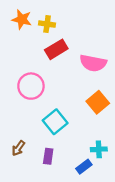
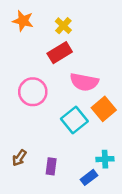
yellow cross: (47, 24) -> (63, 26), moved, turned 35
pink semicircle: (93, 63) -> (84, 82), moved
cyan square: (55, 122) -> (74, 120), moved

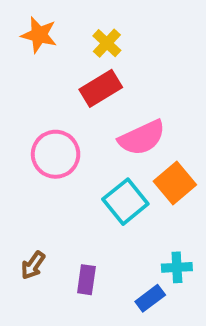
pink semicircle: (84, 82) -> (142, 138), turned -36

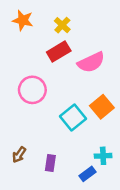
pink semicircle: (142, 138) -> (91, 62), moved

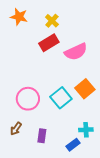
pink circle: (32, 90) -> (28, 99), moved

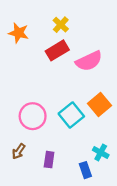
orange star: (19, 17) -> (19, 33), moved
cyan cross: (86, 130) -> (101, 153), turned 32
blue rectangle: (73, 145) -> (85, 170), turned -72

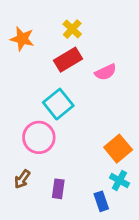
pink semicircle: (89, 61) -> (106, 72), size x0.7
orange square: (99, 104) -> (118, 149), moved
cyan square: (71, 115) -> (58, 104), moved

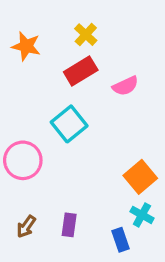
pink circle: (39, 137) -> (23, 160), moved
brown arrow: (22, 179) -> (26, 227), moved

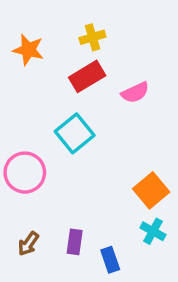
yellow cross: (86, 35) -> (92, 37), turned 30
blue rectangle: (120, 240) -> (110, 260), moved

